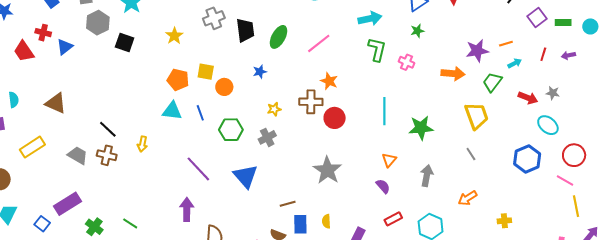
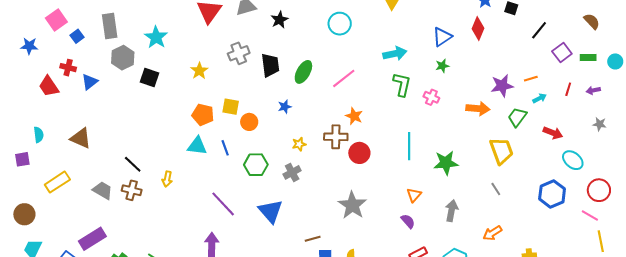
gray star: (553, 93) -> (600, 124), moved

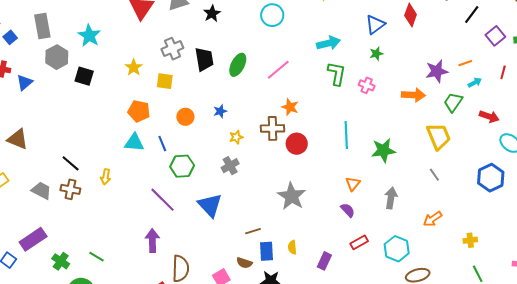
yellow square: (231, 107) -> (165, 81), moved
blue star: (285, 107) -> (220, 111), moved
green hexagon: (256, 165) -> (182, 166), moved

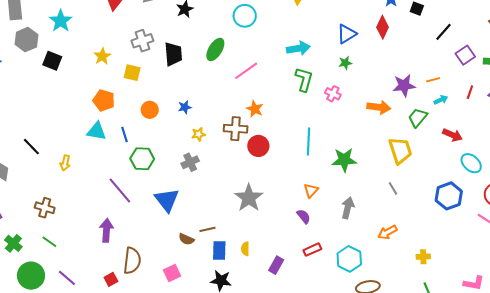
green ellipse: (238, 65) -> (215, 49), moved
brown cross: (70, 189) -> (45, 208), moved
brown semicircle: (244, 263) -> (186, 239), moved

